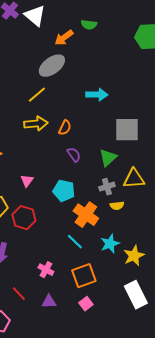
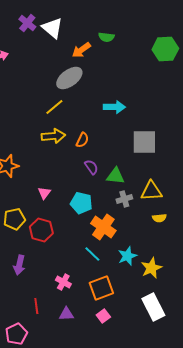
green triangle: (108, 158) -> (115, 176), moved, turned 48
yellow semicircle: (117, 206) -> (159, 218), moved
red line: (19, 294) -> (36, 306), turned 35

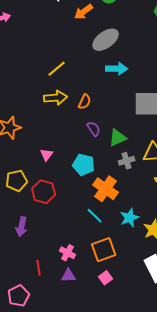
gray ellipse: (69, 78) -> (106, 40), moved
green triangle: (115, 176) -> (118, 138), turned -30
pink cross: (63, 282) -> (68, 253), moved

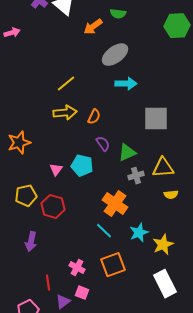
cyan pentagon: (84, 165) -> (82, 166), moved
purple triangle: (69, 276) -> (63, 302), moved, turned -35
pink square: (106, 278) -> (82, 293), moved, turned -32

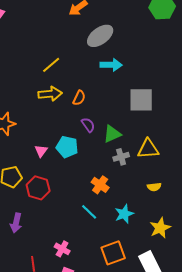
yellow semicircle: (171, 195) -> (154, 187), moved
orange cross: (115, 204) -> (100, 185), size x0.7
yellow star: (163, 245) -> (160, 228), moved
orange square: (113, 265) -> (113, 253), moved

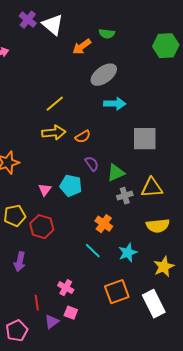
orange semicircle: (79, 98) -> (83, 137), turned 35
yellow semicircle: (154, 187) -> (158, 226), size x1.6

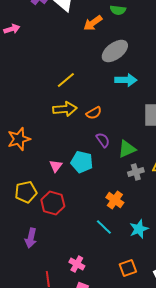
orange square: (117, 292) -> (128, 268), size x0.7

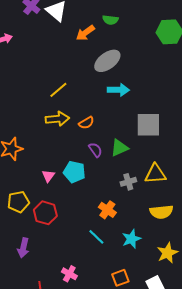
green triangle: (127, 149) -> (119, 148), moved

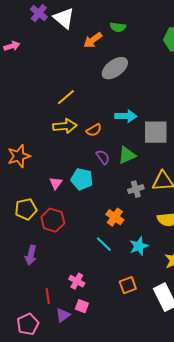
cyan arrow: (118, 90) -> (126, 116), moved

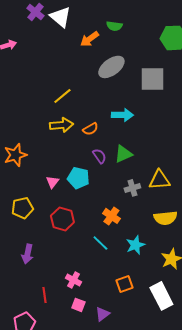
gray square: (156, 132) -> (152, 79), moved
red hexagon: (53, 220) -> (62, 219), moved
purple triangle: (63, 315) -> (102, 314), moved

